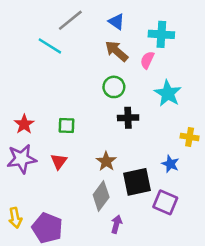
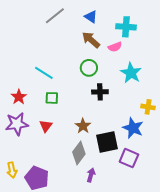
cyan line: (50, 46) -> (44, 73), moved
pink semicircle: (147, 60) -> (115, 47), turned -136
blue star: (170, 164) -> (133, 128), size x1.5

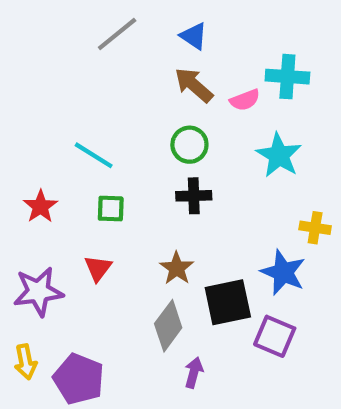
cyan cross: (126, 27) -> (287, 77), moved
black cross: (100, 92) -> (194, 196), moved
purple star: (17, 124) -> (38, 292), moved

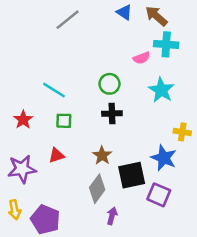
blue triangle: (194, 36) -> (124, 12), moved
brown arrow: (194, 85) -> (156, 16), moved
red triangle: (98, 268) -> (56, 155), turned 35

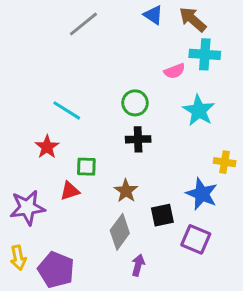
red star: (23, 120) -> (47, 147), moved
green square: (64, 121) -> (86, 167), moved
black square: (132, 175) -> (162, 215), size x0.7

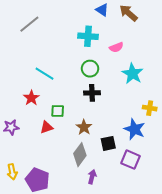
gray line: (83, 24) -> (29, 24), moved
cyan cross: (205, 54) -> (88, 36), moved
purple star: (27, 208) -> (11, 127), moved, size x0.7

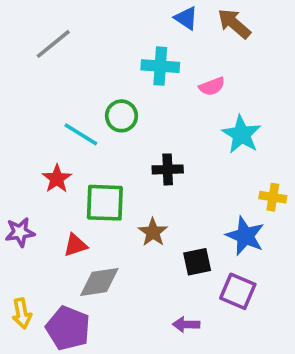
green circle: (90, 69) -> (121, 116), moved
green square: (58, 111) -> (105, 203), size x1.6
red triangle: (47, 127) -> (75, 245), moved
gray diamond: (80, 155) -> (99, 282), moved, turned 45
purple arrow: (92, 177) -> (186, 325), moved, turned -104

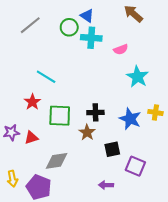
blue triangle: (186, 18) -> (87, 16), moved
green circle: (121, 116) -> (69, 27), moved
black cross: (168, 169) -> (95, 112), moved
blue star: (245, 236) -> (130, 119), moved
red triangle: (75, 245) -> (31, 138), moved

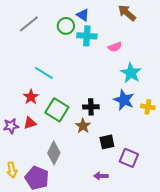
green square: (60, 116) -> (57, 110), turned 30
blue star: (130, 119) -> (124, 100), moved
red triangle: (31, 138) -> (30, 123), moved
gray diamond: (57, 161) -> (54, 153), turned -55

